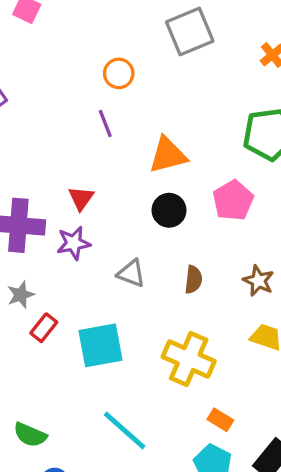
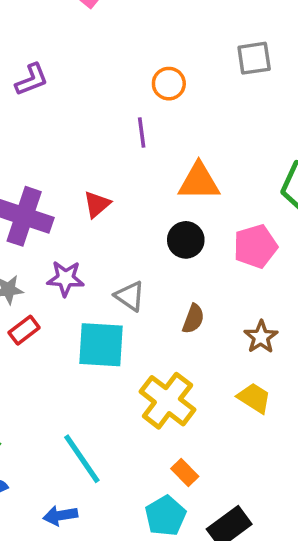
gray square: (190, 31) -> (254, 58), size x0.7
purple star: (74, 243) -> (66, 278), moved
cyan square: (101, 345) -> (101, 345), moved

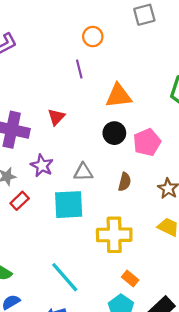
pink pentagon: (255, 246) -> (147, 142), moved
purple star: (66, 278) -> (42, 166), turned 30
gray triangle: (130, 296) -> (83, 172), turned -30
yellow cross: (167, 401) -> (114, 235), turned -32

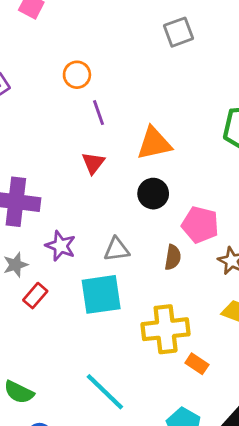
orange circle: (93, 37) -> (77, 75), moved
red triangle: (56, 117) -> (93, 163), moved
pink pentagon: (147, 142) -> (200, 225), moved, turned -30
orange rectangle: (130, 279) -> (197, 364), moved

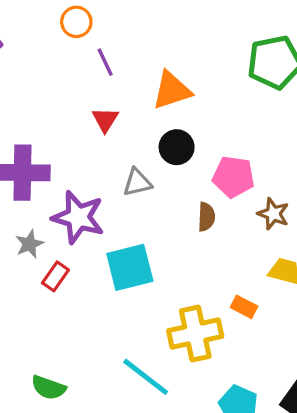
purple star: (61, 246) -> (78, 217), size x1.5
gray triangle: (117, 249) -> (137, 182), moved
yellow cross: (166, 329) -> (195, 334), moved
orange rectangle: (197, 364) -> (244, 307), moved

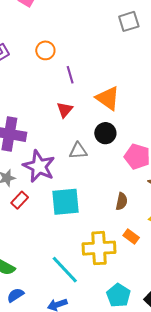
orange circle: (76, 22) -> (45, 50), moved
orange triangle: (172, 90) -> (108, 98), turned 44
brown semicircle: (206, 217) -> (122, 201), moved

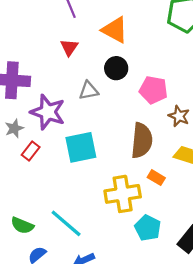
brown semicircle: (122, 201) -> (142, 140), size x1.8
cyan line: (65, 270) -> (66, 223), moved
cyan pentagon: (118, 295) -> (148, 228), moved

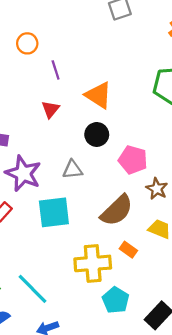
gray triangle: (89, 91) -> (72, 170), moved
brown semicircle: (142, 140) -> (117, 210), turned 36

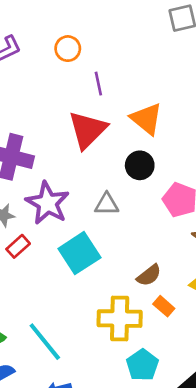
red triangle: (50, 109) -> (88, 130), size x1.8
brown semicircle: (117, 210) -> (149, 275), moved, size x0.6
cyan square: (54, 212) -> (79, 253), turned -32

